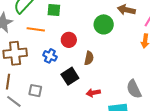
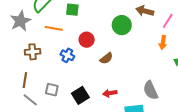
brown cross: (15, 53) -> (33, 52), size x0.7
brown semicircle: (89, 58) -> (106, 58), turned 40
black square: (70, 76) -> (80, 95), moved

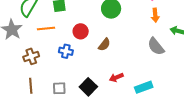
gray semicircle: (151, 90) -> (156, 46), moved

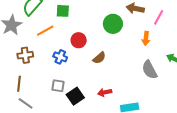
orange arrow: (155, 15) -> (146, 38), moved
orange line: (46, 28) -> (45, 31), turned -36
gray square: (59, 88) -> (58, 86), moved

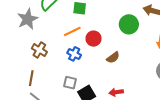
orange line: (45, 31) -> (72, 31), moved
brown cross: (25, 55) -> (39, 50), turned 35

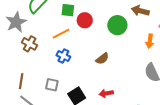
red circle: (94, 39) -> (85, 20), moved
brown cross: (39, 50) -> (30, 44), moved
gray square: (70, 83) -> (52, 85), moved

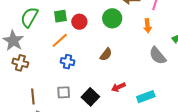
brown cross: (30, 44) -> (20, 63), moved

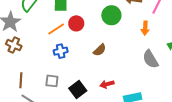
red circle: (79, 22) -> (76, 23), moved
blue cross: (68, 62) -> (61, 51), turned -32

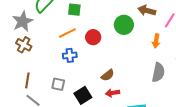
red circle: (76, 23) -> (93, 37), moved
brown semicircle: (100, 50) -> (108, 75), moved
gray semicircle: (150, 59) -> (158, 72), turned -144

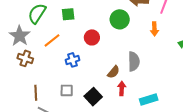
orange line: (67, 33) -> (52, 40), moved
gray semicircle: (158, 72) -> (134, 61), moved
red arrow: (112, 93) -> (122, 88), turned 112

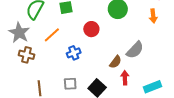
gray semicircle: (134, 61) -> (135, 50), turned 48

